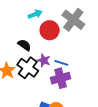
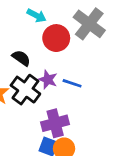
cyan arrow: (35, 14) -> (37, 16), turned 48
purple cross: (61, 78) -> (55, 123), moved

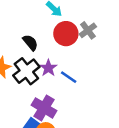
gray cross: (89, 24) -> (88, 30), moved, size x0.6
purple cross: (55, 123) -> (44, 108), turned 30

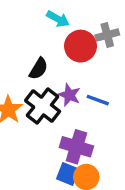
gray cross: (88, 30) -> (107, 35), turned 36
black semicircle: (30, 43) -> (39, 69), turned 84

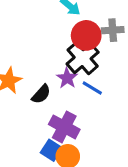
black semicircle: (39, 69) -> (41, 94), moved
black cross: (43, 106) -> (83, 58), moved

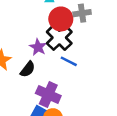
purple star: (67, 78) -> (38, 47), moved

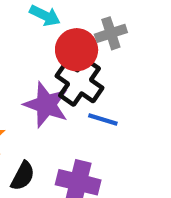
purple star: (38, 47) -> (46, 105), size x1.5
black semicircle: (28, 69) -> (23, 176), moved

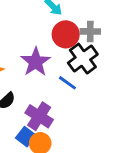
black cross: (80, 82) -> (83, 59), moved

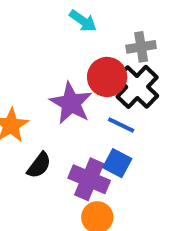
red circle: (66, 34) -> (107, 77), moved
blue square: (26, 137) -> (117, 163), moved

